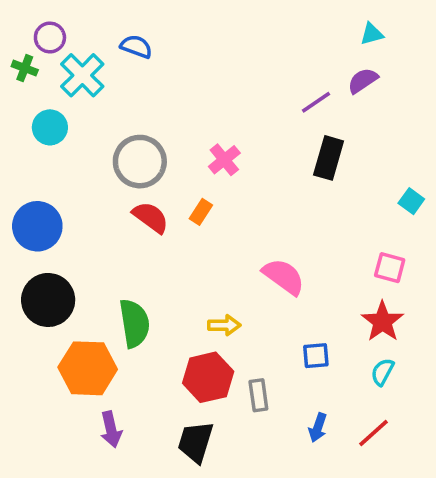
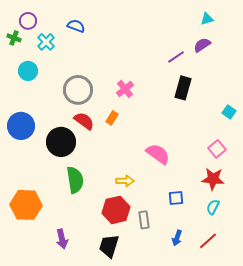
cyan cross: (82, 75) -> (46, 42), size x0.7
pink square: (390, 268) -> (217, 149), turned 36
black circle: (48, 300) -> (61, 142), moved
red star: (382, 322) -> (213, 179), turned -30
orange hexagon: (88, 368) -> (26, 205), moved

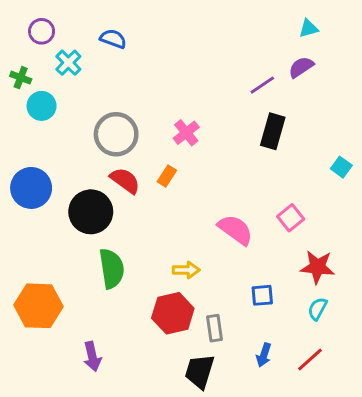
green cross: (14, 38) -> (21, 78), moved
pink square: (217, 149) -> (291, 218), moved
black trapezoid: (109, 246) -> (200, 371), moved

